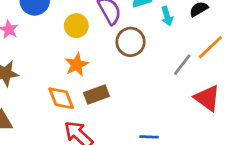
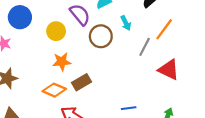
cyan arrow: (167, 16) -> (126, 23), moved
orange star: (77, 65) -> (62, 62), turned 30
orange diamond: (61, 98) -> (54, 90), turned -35

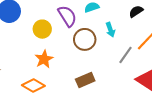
orange star: (62, 62) -> (44, 59), turned -30
brown rectangle: (81, 82) -> (85, 80), moved

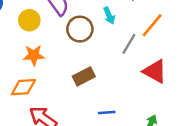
orange star: (44, 59) -> (34, 55), turned 30
orange diamond: (33, 86) -> (23, 87), turned -30

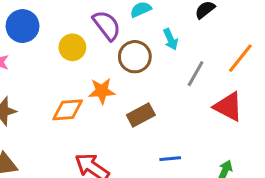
orange line: (152, 25) -> (240, 58), moved
orange star: (34, 55) -> (102, 91), moved
orange diamond: (23, 87) -> (68, 110), moved

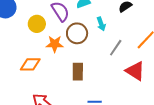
orange star: (102, 91) -> (55, 44), moved
brown rectangle: (141, 115) -> (78, 72), turned -66

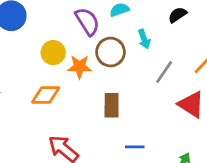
yellow circle: (37, 24) -> (53, 53), moved

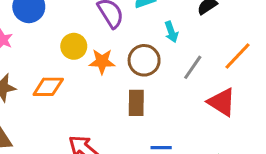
brown circle: (110, 52) -> (144, 60), moved
orange diamond: (46, 95) -> (48, 87), moved

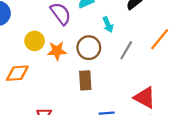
red triangle: (222, 102) -> (145, 98), moved

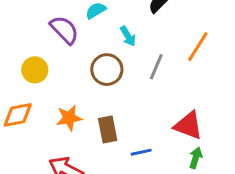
orange star: (57, 51) -> (69, 118), moved
brown rectangle: (85, 80) -> (108, 130), moved

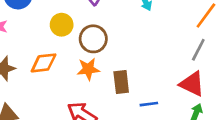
gray line: (156, 67) -> (198, 50), moved
brown circle: (107, 70) -> (93, 39), moved

